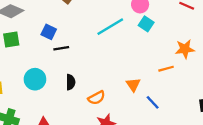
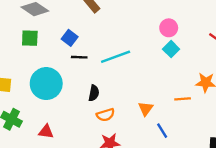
cyan line: (110, 27) -> (116, 57), moved
cyan circle: (35, 79) -> (46, 84), size x1.4
black semicircle: (71, 82) -> (94, 93), moved

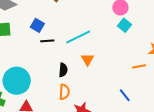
cyan circle: (46, 84) -> (17, 81), moved
orange triangle: (146, 109) -> (88, 59), moved
orange semicircle: (106, 115) -> (64, 92), moved, turned -63

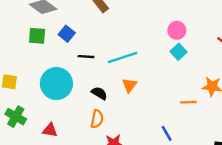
blue square: (37, 25) -> (67, 34), moved
black semicircle: (63, 70) -> (99, 93), turned -72
cyan circle: (17, 81) -> (56, 84), moved

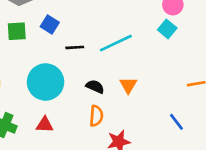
cyan square: (178, 52) -> (167, 29), moved
orange triangle: (130, 85) -> (128, 85), moved
red triangle: (50, 130) -> (45, 125), moved

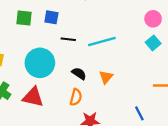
blue square: (50, 25) -> (51, 17), turned -32
cyan square: (167, 29) -> (153, 43), moved
red triangle: (45, 125) -> (33, 97), size x1.5

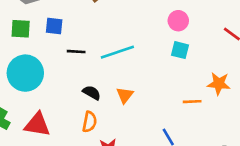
cyan square: (153, 43) -> (180, 50), turned -32
cyan circle: (40, 63) -> (25, 73), moved

